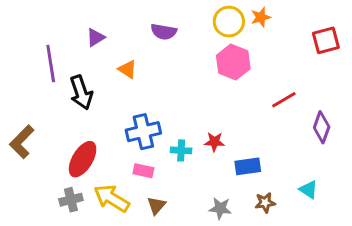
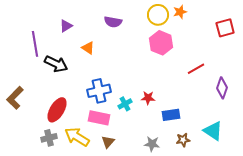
black arrow: (81, 93) -> (56, 64), turned -45
cyan cross: (181, 150) -> (125, 104), turned -32
pink rectangle: (143, 171) -> (99, 118), size x1.5
cyan triangle: (309, 190) -> (213, 131), size x1.5

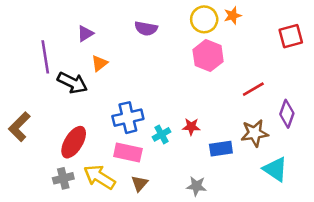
orange triangle: (88, 48) -> (99, 63), moved, turned 48
brown star: (183, 140) -> (255, 133), moved, size x1.5

